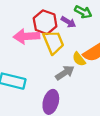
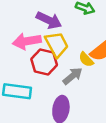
red hexagon: (45, 22) -> (44, 62), moved
purple arrow: (68, 22) -> (49, 20), moved, size x1.5

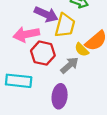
yellow trapezoid: (57, 44) -> (65, 25), moved, turned 45

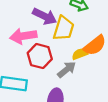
yellow semicircle: (82, 50) -> (80, 54), turned 112

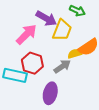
pink arrow: (23, 36) -> (26, 34), turned 140
red hexagon: (40, 56) -> (32, 63), moved

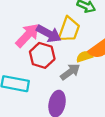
purple arrow: (46, 18) -> (49, 34), moved
red hexagon: (32, 63) -> (42, 55), moved

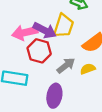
pink arrow: (27, 35) -> (25, 33), turned -145
yellow semicircle: (84, 57) -> (88, 69), moved

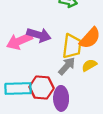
yellow trapezoid: (64, 26) -> (72, 46), moved
red hexagon: (39, 51) -> (42, 88), moved

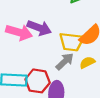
pink arrow: (19, 41) -> (19, 32), turned -145
yellow trapezoid: (72, 46) -> (72, 42), turned 85

